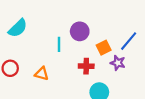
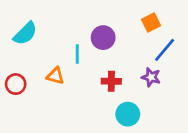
orange square: (104, 48) -> (151, 23), moved
orange triangle: (42, 74) -> (55, 76), moved

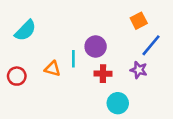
purple circle: (103, 38) -> (96, 47), moved
cyan line: (77, 54) -> (73, 59), moved

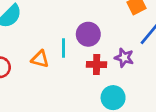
purple star: (139, 70) -> (124, 58), moved

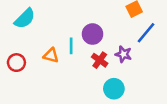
red cross: (97, 65) -> (100, 60), turned 35

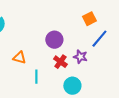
cyan line: (71, 46) -> (36, 77), moved

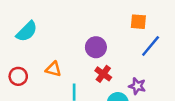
orange square: (89, 19) -> (138, 22), turned 32
purple star: (80, 57) -> (137, 86), moved

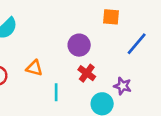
orange square: (138, 22) -> (111, 17), moved

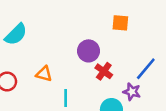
blue line: (137, 44) -> (146, 69), moved
red cross: (87, 73) -> (104, 71), moved

